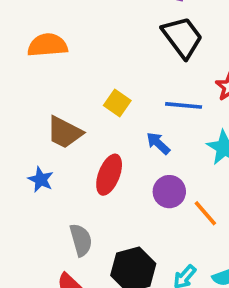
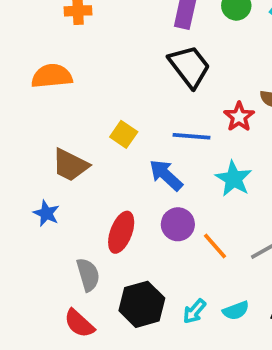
blue arrow: (158, 143) -> (166, 175), size x1.4
red ellipse: (109, 175) -> (121, 232), moved

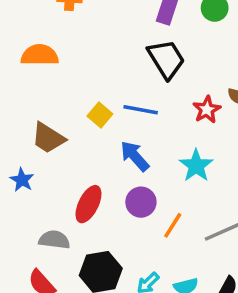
blue line: (191, 136) -> (141, 110), moved
orange line: (215, 246) -> (173, 225), turned 68
gray semicircle: (88, 275) -> (54, 240), turned -72

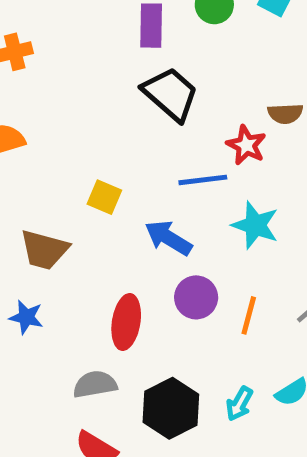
blue line: (141, 110) -> (203, 180), moved

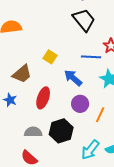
brown trapezoid: (44, 250) -> (22, 74), turned -65
red ellipse: (126, 322) -> (43, 98), moved
cyan arrow: (239, 404) -> (90, 150), size x1.5
black hexagon: (171, 408) -> (61, 131), moved

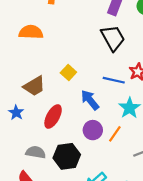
orange line: (100, 115) -> (115, 134), moved

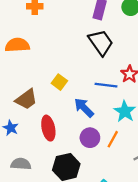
red ellipse: (53, 117) -> (48, 128), turned -35
gray semicircle: (36, 152) -> (21, 164), moved

